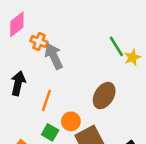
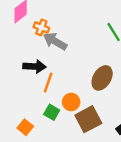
gray arrow: (54, 56) -> (55, 41), turned -35
black arrow: (18, 83) -> (34, 66), moved, turned 80

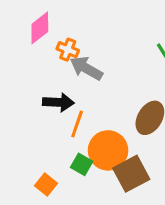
orange circle: (71, 102) -> (108, 150), size x1.6

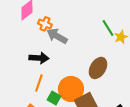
orange line: (77, 124) -> (39, 83), moved

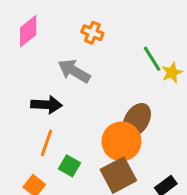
orange cross: (45, 24) -> (92, 33), moved
orange circle: (71, 89) -> (121, 141), moved

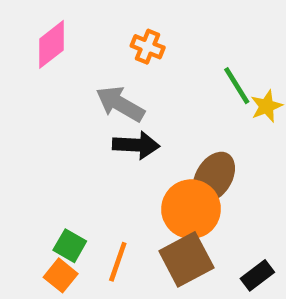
black arrow: (46, 105) -> (136, 145), moved
orange line: (46, 143) -> (118, 262), moved
green square: (69, 166) -> (70, 246), moved

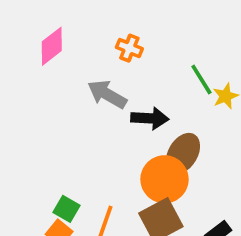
black arrow: (136, 145) -> (150, 118), moved

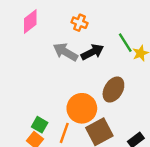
black arrow: (150, 118) -> (92, 52), moved, turned -30
orange circle: (164, 179) -> (82, 108), moved

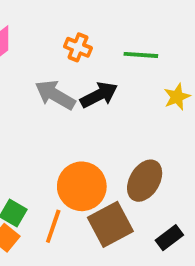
green line: (125, 43) -> (141, 55), moved, turned -54
brown ellipse: (113, 90) -> (145, 181), moved

